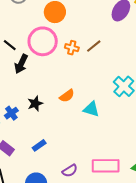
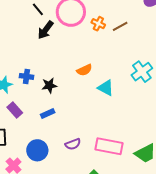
black star: (35, 104) -> (49, 85), moved
blue cross: (11, 113) -> (26, 76), turned 32

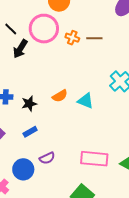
brown line: (120, 26) -> (94, 38), turned 35
orange semicircle: (84, 70) -> (60, 96), moved
purple semicircle: (73, 144) -> (47, 158), moved

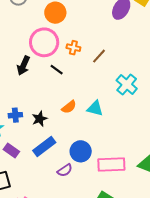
black line: (11, 29) -> (57, 70), moved
brown line: (94, 38) -> (99, 56), moved, turned -42
blue rectangle: (30, 132) -> (44, 146), size x1.6
blue circle: (23, 169) -> (81, 151), moved

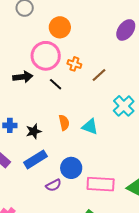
black arrow: (23, 66) -> (23, 77), turned -126
orange semicircle: (69, 107) -> (64, 123), turned -70

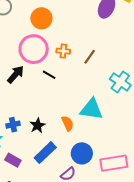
black arrow: (23, 77) -> (16, 74), turned -30
orange semicircle: (64, 123) -> (68, 123), moved
cyan triangle: (90, 127) -> (92, 109), size x1.4

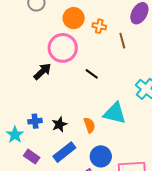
orange cross: (63, 51) -> (99, 26), moved
brown line: (90, 57) -> (122, 41), moved, turned -56
black line: (49, 75) -> (92, 74), moved

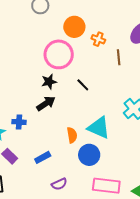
black arrow: (42, 71) -> (46, 103), moved
black star: (59, 124) -> (49, 82), moved
blue rectangle: (64, 152) -> (43, 157), size x0.7
blue circle: (101, 156) -> (89, 155), moved

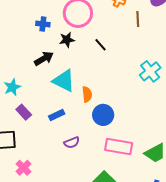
black arrow: (46, 103) -> (44, 59), moved
blue cross: (19, 122) -> (43, 24), moved
cyan triangle: (99, 128) -> (64, 81), moved

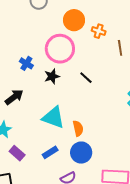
blue cross: (43, 24) -> (26, 63), turned 32
black arrow: (44, 59) -> (14, 97), moved
blue circle: (103, 115) -> (81, 153), moved

